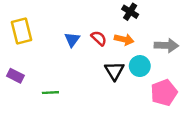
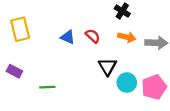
blue triangle: (72, 39) -> (68, 37), turned -42
orange arrow: (124, 39) -> (127, 37), moved
cyan circle: (140, 66) -> (127, 83), moved

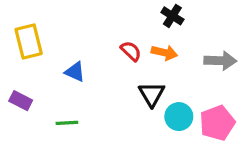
blue triangle: (68, 37) -> (75, 72), moved
orange arrow: (127, 37) -> (164, 53), moved

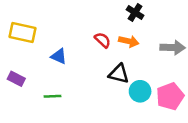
yellow rectangle: (29, 41) -> (23, 33), turned -64
black triangle: (152, 94) -> (119, 74), turned -45

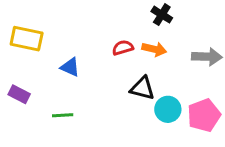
red semicircle: (103, 40) -> (123, 48), turned -60

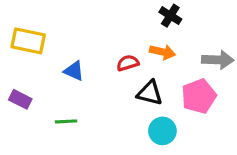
red semicircle: (123, 48) -> (128, 63), moved
cyan circle: (168, 109) -> (162, 131), moved
pink pentagon: (204, 115) -> (199, 96), moved

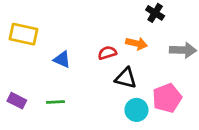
black cross: (170, 16) -> (155, 13), moved
pink pentagon: (199, 96) -> (167, 98), moved
purple rectangle: (20, 99) -> (17, 101), moved

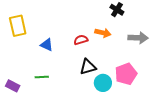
yellow rectangle: (24, 34) -> (18, 26), turned 65
black triangle: (126, 78) -> (88, 67), moved, turned -30
purple rectangle: (17, 101) -> (13, 86), moved

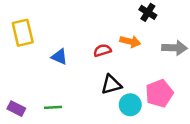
green line: (42, 77) -> (53, 107), moved

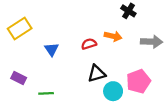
yellow rectangle: (23, 33) -> (20, 29), turned 70
blue triangle: (59, 57) -> (52, 49), turned 32
purple rectangle: (16, 109) -> (19, 78), moved

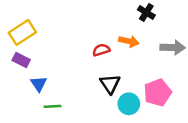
blue triangle: (52, 49) -> (39, 84), moved
black triangle: (97, 74) -> (110, 84), turned -48
purple rectangle: (19, 78) -> (21, 60), moved

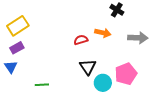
purple rectangle: (21, 60) -> (17, 48), turned -56
blue triangle: (39, 84) -> (11, 67), moved

